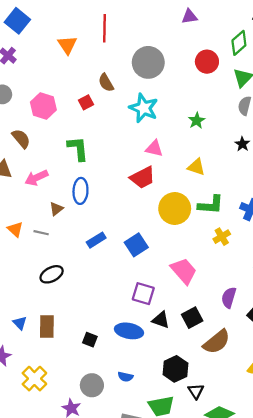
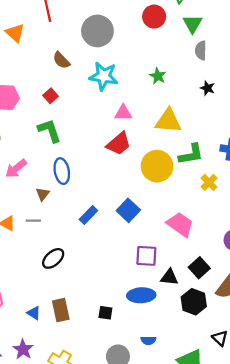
red square: (86, 102) -> (51, 96), moved
yellow triangle: (196, 167) -> (168, 121), size x1.5
black hexagon: (175, 369) -> (194, 302), moved

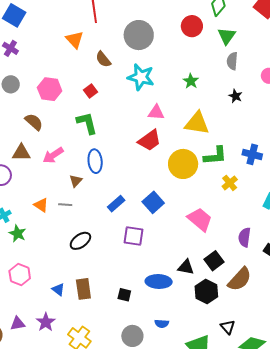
orange triangle: (15, 33) -> (75, 40), moved
purple square: (146, 256) -> (134, 236), moved

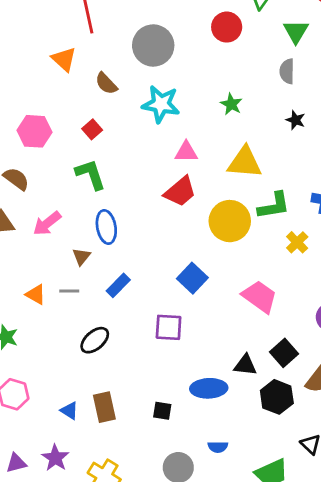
green triangle: (227, 36) -> (296, 31), moved
blue rectangle: (116, 204) -> (118, 285), moved

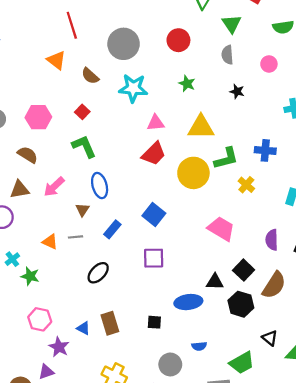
red circle: (227, 27) -> (178, 40), moved
blue square: (192, 278) -> (154, 215), moved
purple star: (55, 458) -> (59, 347), moved

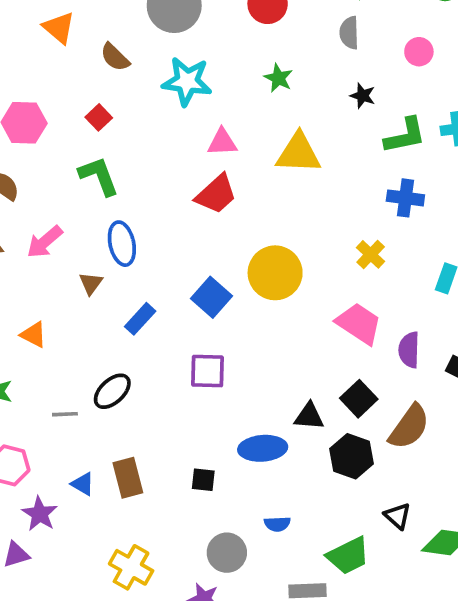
green L-shape: (226, 158) -> (405, 136), moved
yellow circle: (193, 173) -> (275, 273), moved
pink trapezoid: (221, 229) -> (359, 323), moved
gray line: (76, 237) -> (65, 414), moved

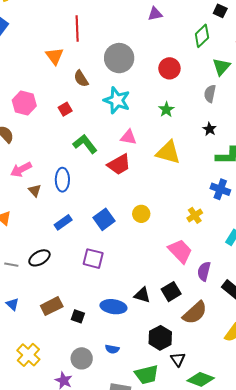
green L-shape: (99, 176) -> (85, 144), moved, turned -30
yellow circle: (275, 273) -> (141, 214), size x0.6
brown triangle: (91, 283) -> (35, 190), moved, turned -32
black hexagon: (351, 456) -> (160, 338), moved
brown rectangle: (128, 478) -> (52, 306), moved, turned 65

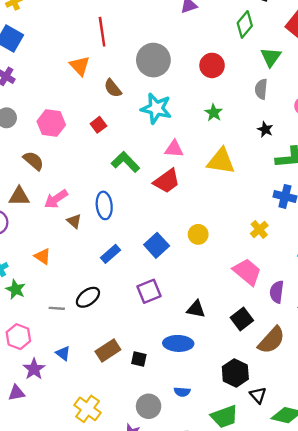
purple square: (93, 259) -> (149, 291), turned -30
black triangle: (142, 295) -> (196, 309), moved

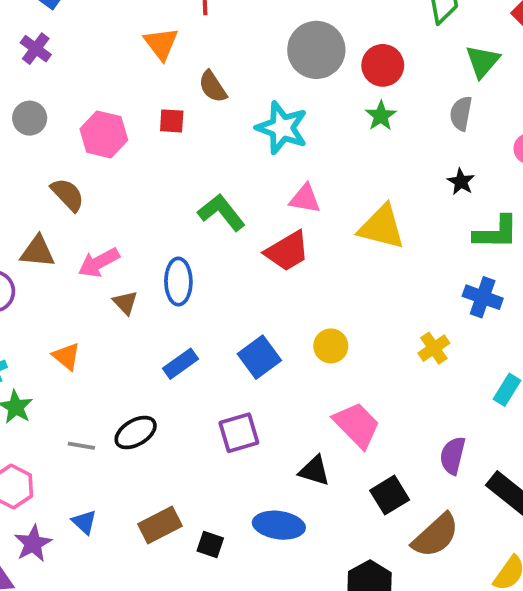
gray circle: (153, 60) -> (316, 50), moved
green star: (214, 113) -> (381, 116), moved
red square: (98, 125) -> (172, 121), moved, turned 35
pink trapezoid: (247, 272) -> (357, 425), moved

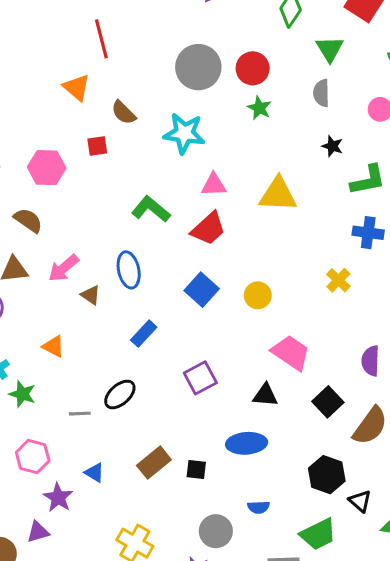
blue square: (259, 357) -> (202, 290), moved

